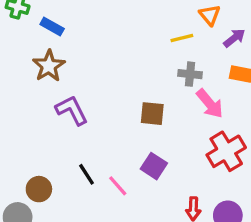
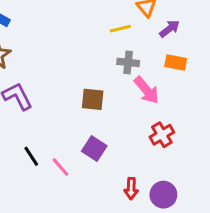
red cross: (226, 151) -> (162, 135), size x0.7

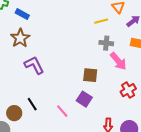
brown square: (93, 99) -> (90, 75), moved
black line: (31, 156) -> (32, 104), moved

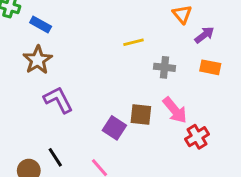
yellow line: (101, 21) -> (134, 42), moved
pink arrow: (118, 61) -> (175, 110), moved
purple square: (84, 99) -> (114, 128), moved

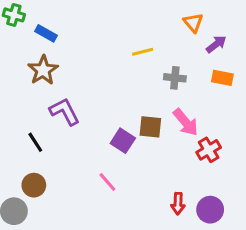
black line: (55, 157) -> (35, 142), moved

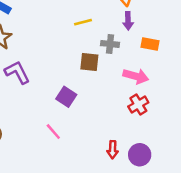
purple arrow: (216, 44) -> (128, 21), moved, turned 126
pink arrow: (186, 122) -> (136, 76), moved, turned -35
brown square: (150, 127) -> (89, 62), moved

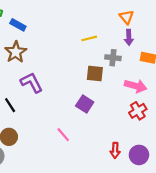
purple square: (66, 97) -> (85, 104), moved

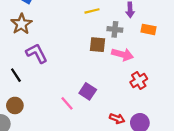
pink arrow: (136, 86) -> (122, 54), moved
purple square: (85, 104) -> (88, 91), moved
red arrow: (115, 150) -> (117, 119), turned -72

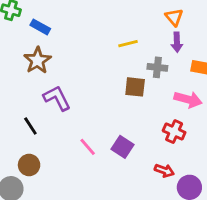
pink arrow: (122, 54) -> (188, 99), moved
red cross: (139, 80) -> (174, 132), moved, turned -35
pink line: (67, 103) -> (88, 147), moved
red arrow: (117, 119) -> (164, 171), moved

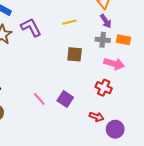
purple arrow: (177, 42) -> (106, 21), turned -32
gray cross: (157, 67) -> (103, 40), moved
purple L-shape: (57, 98) -> (31, 27), moved

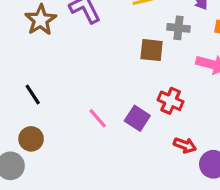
gray cross: (103, 40) -> (179, 28), moved
red cross: (104, 88) -> (171, 101), moved

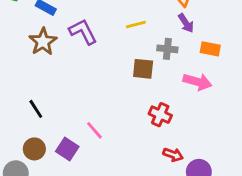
purple square: (137, 118) -> (67, 149), moved

